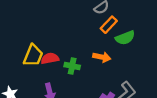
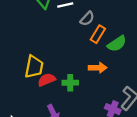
yellow trapezoid: (33, 55) -> (34, 67), moved

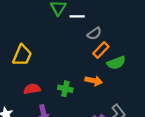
yellow trapezoid: (34, 67) -> (22, 55), moved
red semicircle: (47, 80) -> (32, 89), moved

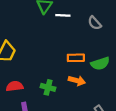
gray semicircle: (94, 34) -> (95, 23), moved, turned 80
orange rectangle: (101, 50) -> (76, 58), moved, turned 42

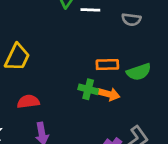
gray semicircle: (95, 23) -> (131, 19), turned -40
green cross: (48, 87) -> (88, 89), moved

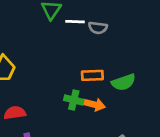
gray semicircle: (131, 19) -> (98, 28), moved

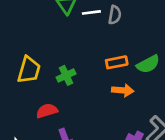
gray semicircle: (98, 28) -> (115, 15), turned -78
green cross: (74, 100) -> (66, 75), moved, turned -30

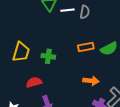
green cross: (66, 75) -> (48, 56), turned 32
orange arrow: (123, 90) -> (91, 81), moved

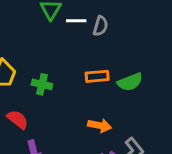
red semicircle: (34, 82) -> (18, 119), turned 49

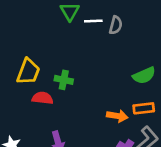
orange rectangle: (97, 76) -> (144, 108), moved
red semicircle: (18, 119) -> (43, 98), moved, turned -30

